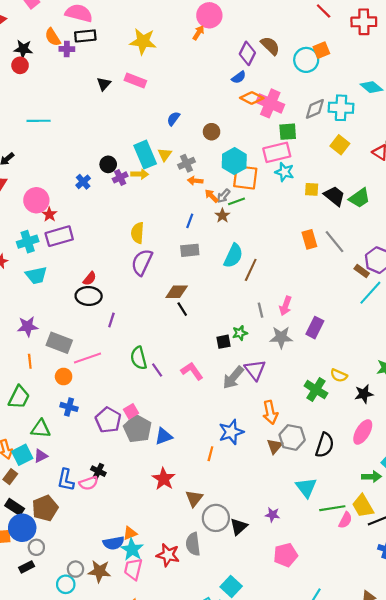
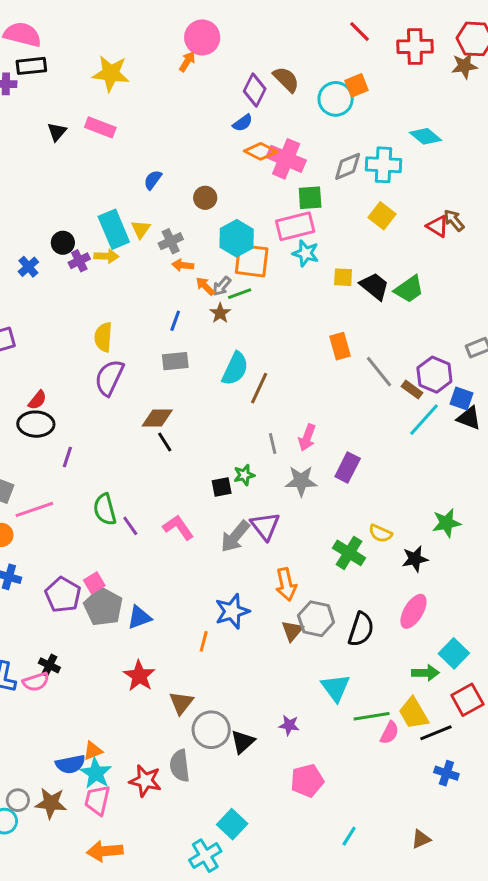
gray line: (334, 242) -> (379, 372), moved

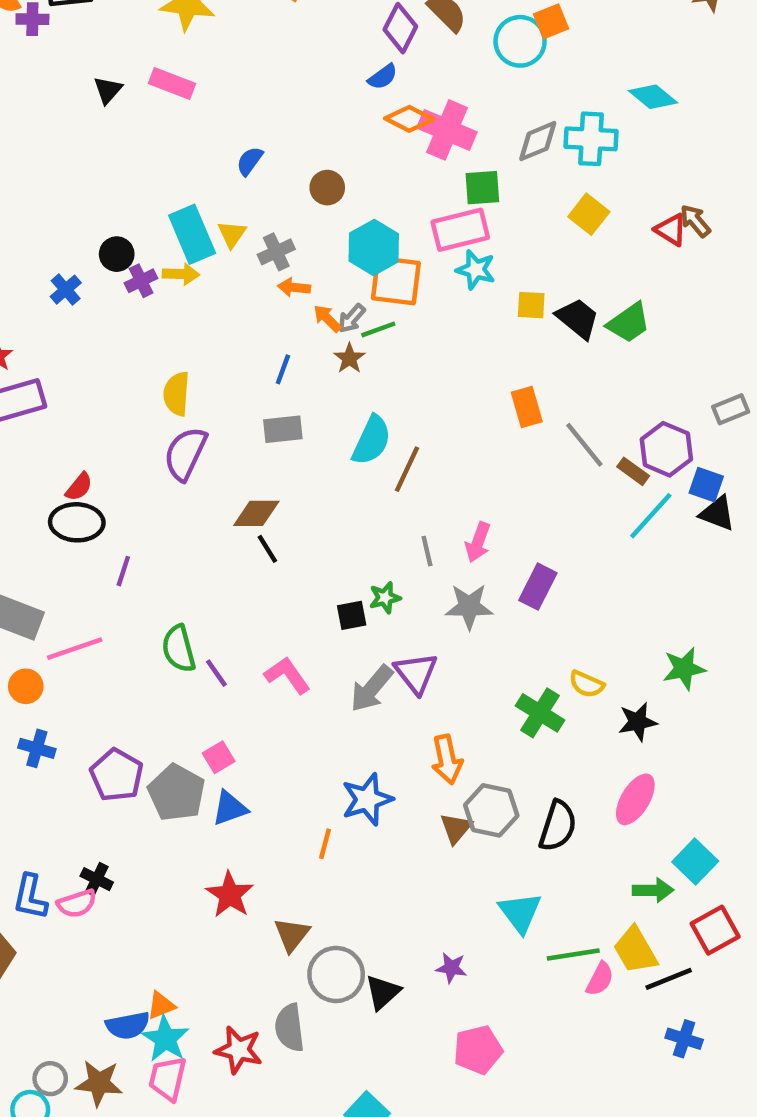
pink square: (94, 583) -> (219, 757), moved

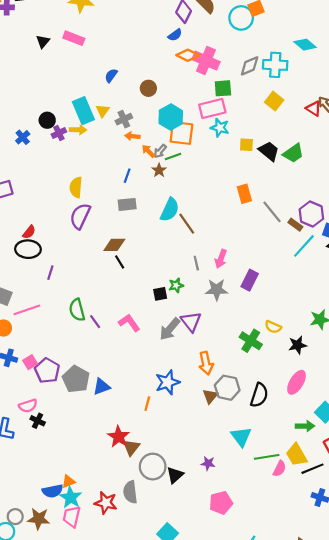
brown line: (407, 469) -> (187, 224), turned -60
pink square: (219, 757) -> (30, 362), moved
red star: (230, 895) -> (119, 437), moved
pink semicircle: (77, 904) -> (28, 406), moved

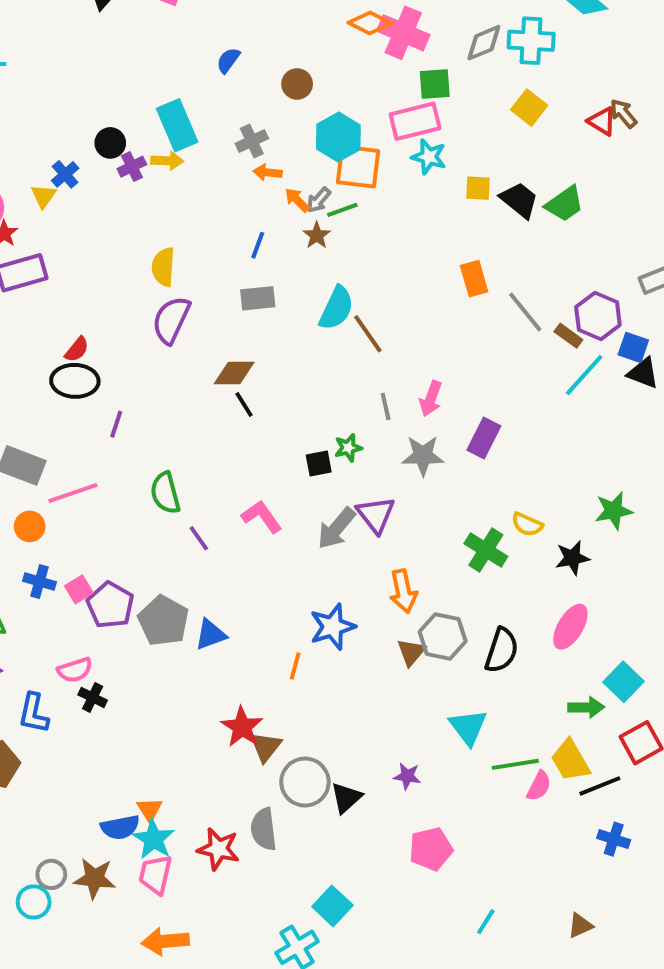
yellow triangle: (103, 111) -> (43, 196), moved
purple line: (95, 322) -> (199, 538), moved
orange triangle: (68, 481) -> (150, 810), turned -40

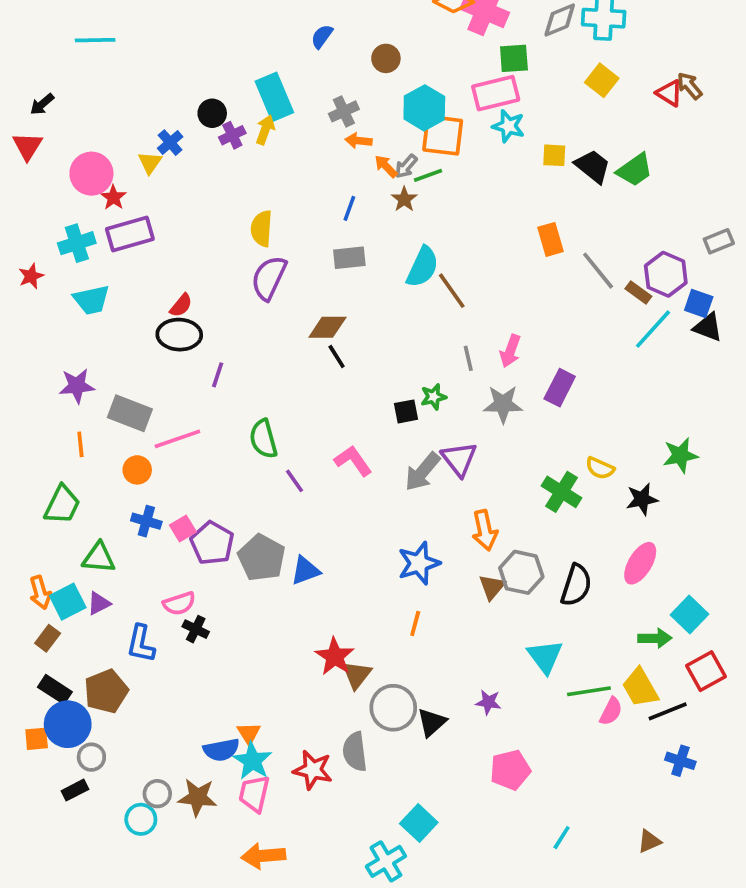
yellow arrow: (167, 161) -> (265, 130), turned -72
orange line: (295, 666) -> (415, 624), moved

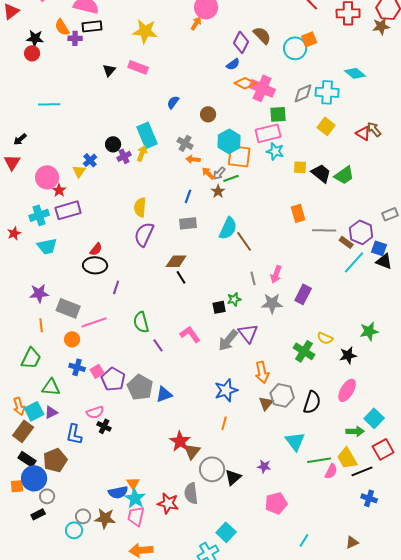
gray cross: (344, 111) -> (185, 143), turned -35
gray line: (598, 271) -> (324, 230), turned -50
brown rectangle: (48, 638) -> (23, 431), size x1.5

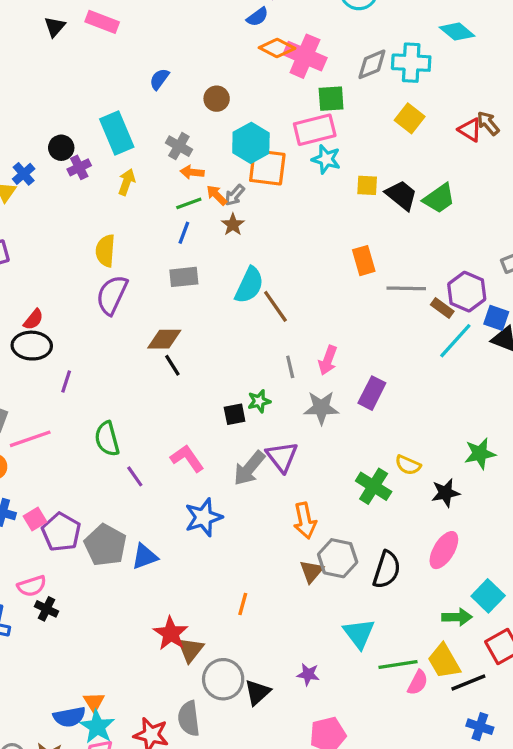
yellow arrow: (142, 153) -> (127, 182), moved
green line: (231, 178) -> (189, 203), moved
blue star: (226, 390) -> (203, 517), moved

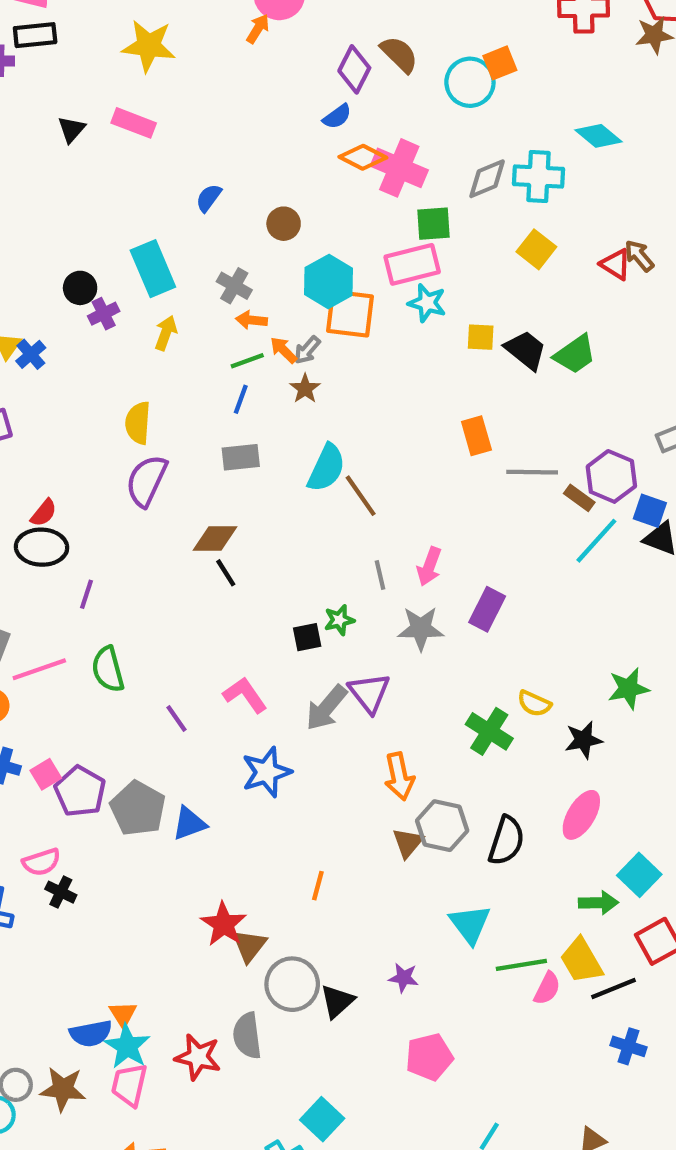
blue cross: (24, 174) -> (31, 354), moved
green semicircle: (107, 439) -> (108, 669), moved

